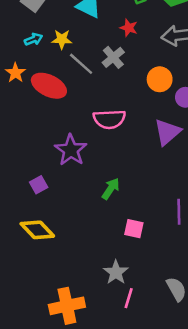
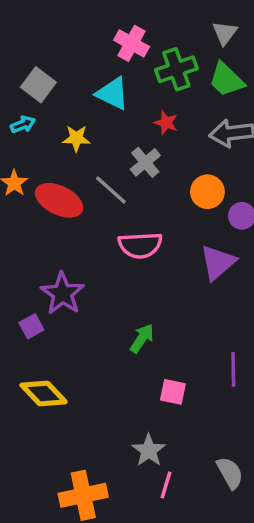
cyan arrow: (33, 39) -> (23, 124), moved
gray line: (81, 64) -> (111, 190), moved
purple star: (71, 150) -> (63, 293), moved
purple square: (39, 185) -> (31, 326), moved

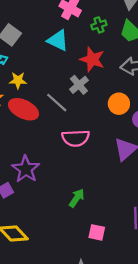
green cross: (176, 69) -> (99, 25), size x0.6
red star: (166, 123) -> (92, 59), size x1.6
yellow star: (76, 138) -> (18, 80), moved

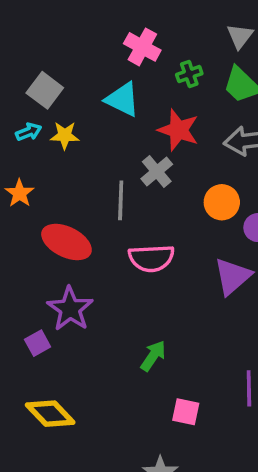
yellow star: (18, 80) -> (65, 135), moved
gray line: (57, 103) -> (121, 200), turned 50
red ellipse: (23, 109) -> (66, 242), moved

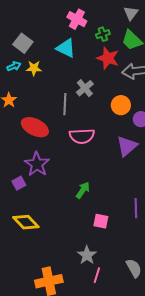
red star: (178, 130) -> (108, 58), moved

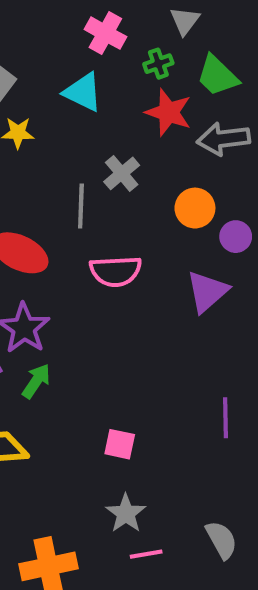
gray triangle: (131, 13) -> (185, 21), moved
green arrow: (83, 190) -> (36, 381), moved
pink square: (101, 221) -> (120, 444), moved
pink line: (97, 275) -> (146, 554), turned 63

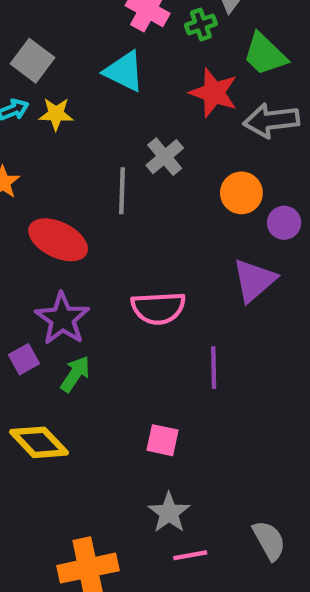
green cross: (158, 64) -> (201, 24), moved
pink semicircle: (116, 271) -> (158, 308), moved
purple line: (225, 418) -> (214, 368), moved

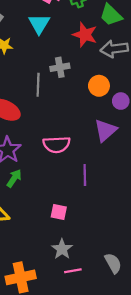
cyan triangle: (124, 71) -> (39, 24), turned 35
gray cross: (165, 157) -> (60, 67), turned 30

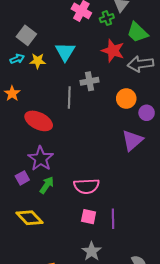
cyan triangle: (39, 24) -> (65, 52), moved
pink semicircle: (57, 145) -> (86, 186), moved
purple line: (85, 175) -> (113, 219), moved

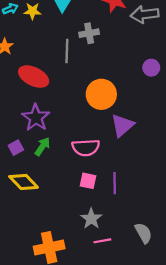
orange circle: (126, 99) -> (101, 94), moved, size x1.4
purple triangle: (132, 140) -> (122, 125), moved
purple square: (22, 178) -> (16, 148), moved

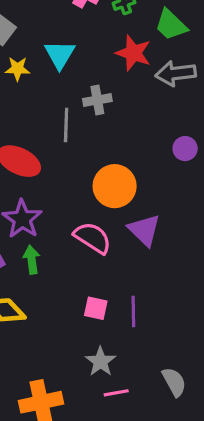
purple triangle: (122, 125) -> (144, 230), turned -35
green arrow: (42, 146) -> (32, 260), turned -42
pink semicircle: (86, 148) -> (93, 238), moved, turned -144

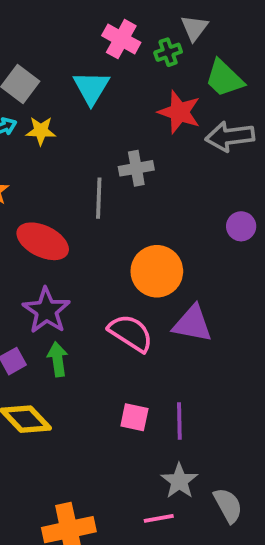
cyan triangle: (60, 55) -> (91, 88), moved
purple triangle: (144, 230) -> (192, 324), turned -33
gray star: (100, 361) -> (179, 481), moved

